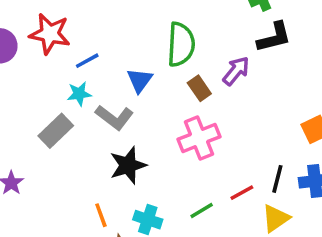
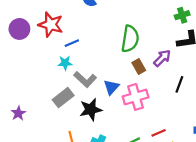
blue triangle: (140, 80) -> (111, 87), moved
gray rectangle: (56, 131) -> (63, 98), moved
black line: (277, 179) -> (179, 84), moved

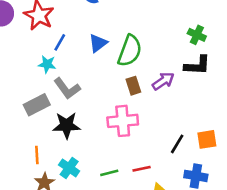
green cross: (182, 15) -> (197, 35), turned 32
blue line: (72, 43) -> (60, 42), turned -48
black line: (179, 84) -> (177, 144), moved
blue triangle: (111, 87) -> (98, 43), moved

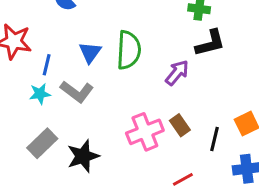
brown rectangle: (133, 86) -> (180, 125), moved
gray L-shape: (67, 88) -> (77, 92), moved

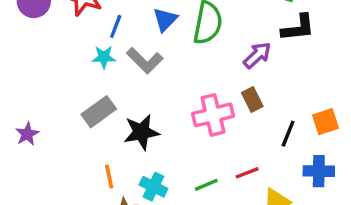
brown rectangle: (180, 125) -> (252, 100), moved

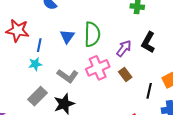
black L-shape: (298, 28) -> (148, 42), moved, turned 135
gray L-shape: (145, 61) -> (68, 76), moved
pink cross: (213, 115) -> (98, 68), moved

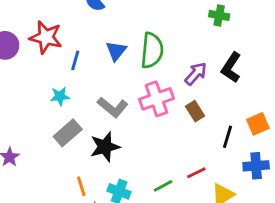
cyan star: (35, 64) -> (60, 96), moved

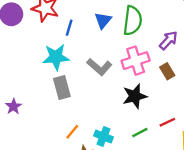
cyan star: (60, 96) -> (56, 57), size x1.6
gray rectangle: (68, 133) -> (62, 87), turned -65
black star: (105, 147) -> (135, 96), moved
orange line: (81, 186) -> (72, 132), turned 56

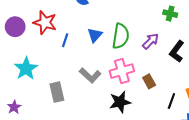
purple arrow: (168, 40) -> (151, 41), moved
cyan star: (56, 57) -> (26, 69), moved, turned -30

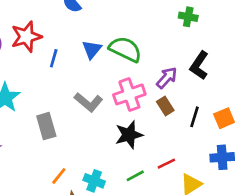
red star: (45, 22) -> (26, 37), turned -30
green semicircle: (121, 36) -> (125, 49), turned -70
purple arrow: (151, 41) -> (167, 78), moved
black line: (171, 101) -> (194, 117), moved

